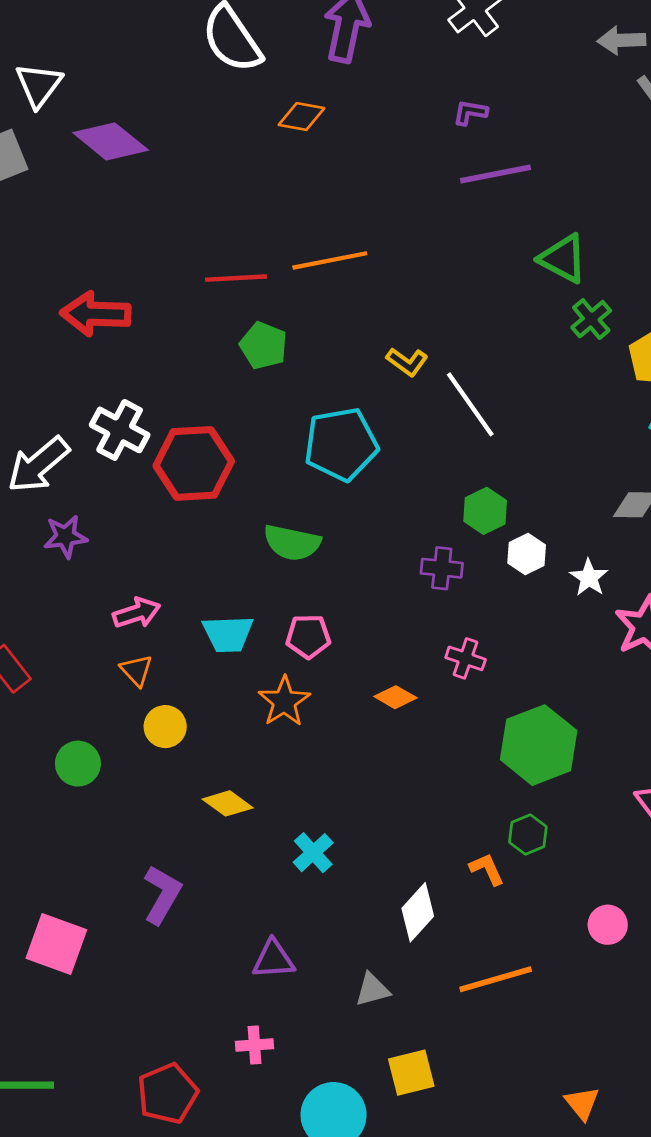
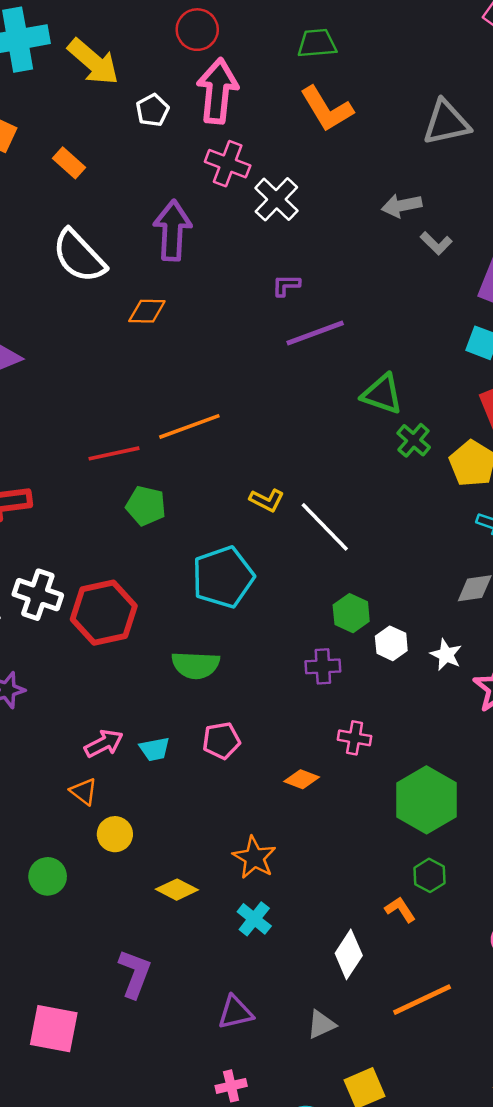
pink arrow: (137, 613) -> (104, 744), moved
cyan trapezoid: (228, 634) -> (155, 749), size x0.7
orange star: (284, 701) -> (254, 858), moved

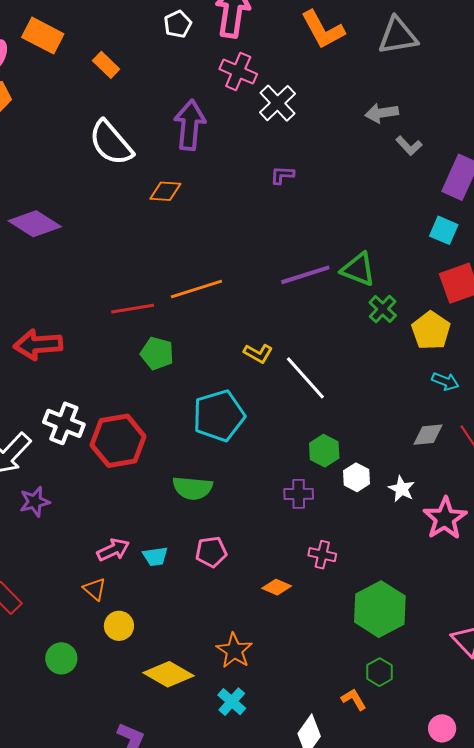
gray triangle: (446, 123) -> (398, 36), moved
purple line: (315, 333) -> (305, 275), moved
yellow diamond: (177, 890) -> (168, 674), size x1.4

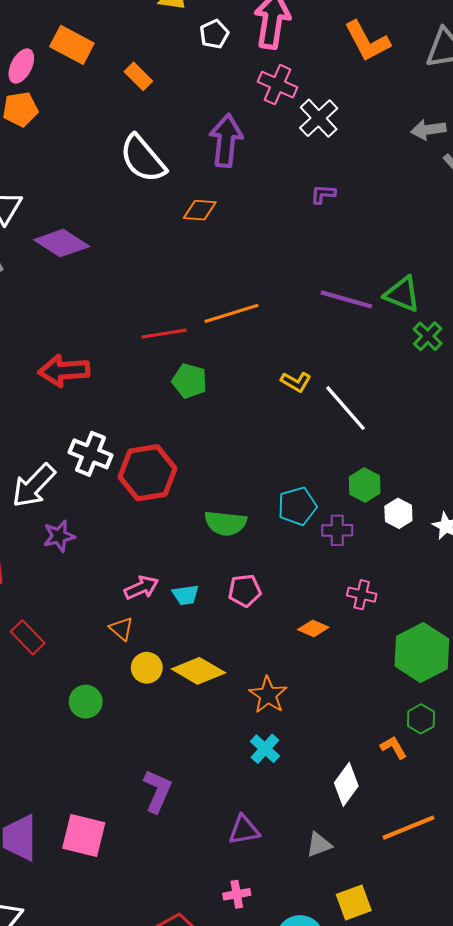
purple line: (305, 275) -> (346, 299), turned 33
cyan pentagon: (219, 416) -> (297, 506), moved, size x0.7
yellow diamond: (168, 674) -> (198, 671), moved

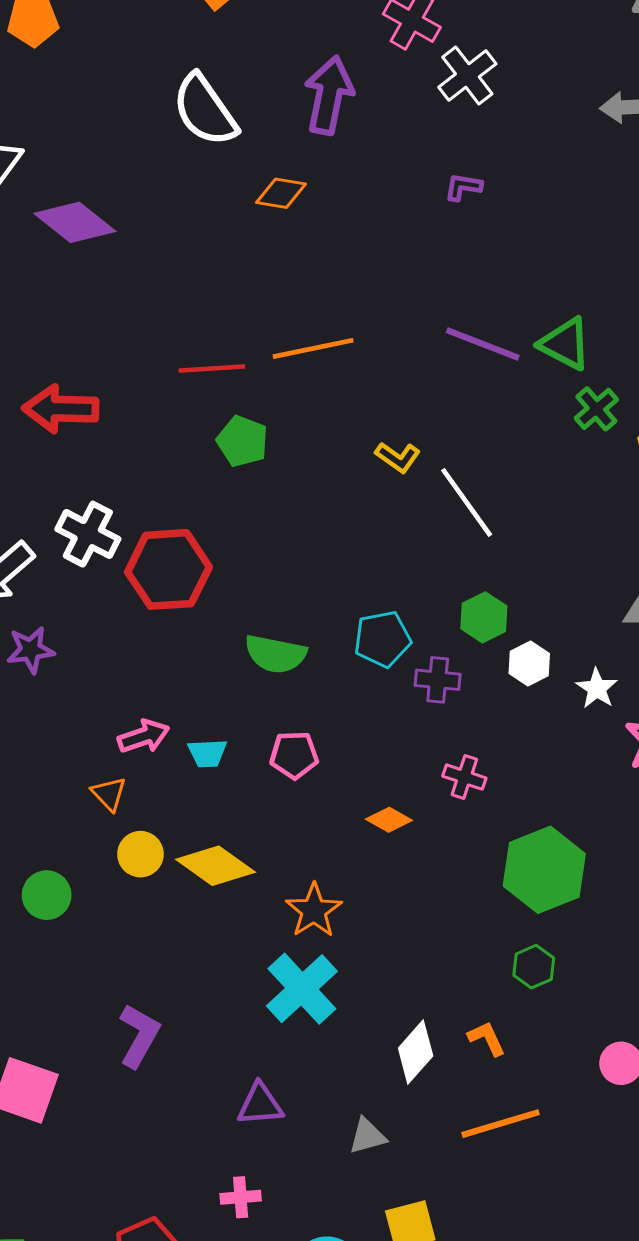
orange L-shape: (394, 747) -> (487, 1038), moved
cyan cross: (265, 749) -> (302, 989), size x1.6

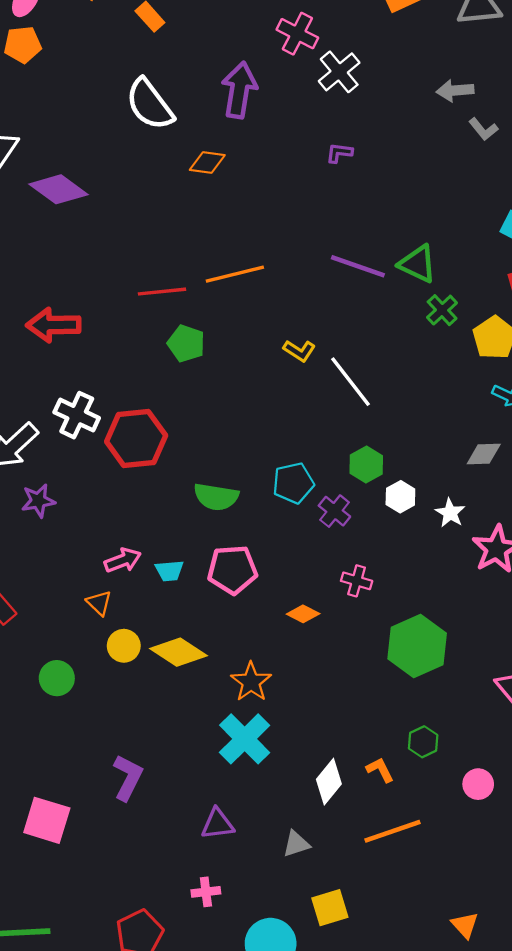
purple cross: (438, 680) -> (334, 511), turned 36
pink pentagon: (294, 755) -> (232, 570), size x1.4
green hexagon: (534, 967) -> (423, 742), moved

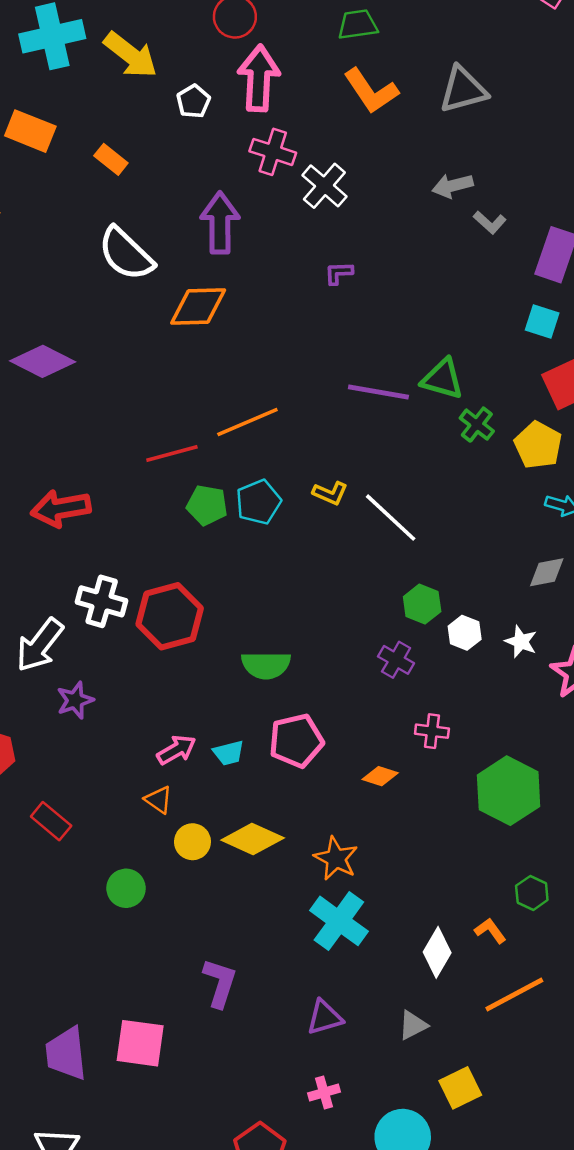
orange diamond: (207, 163) -> (198, 307), size x1.5
cyan pentagon: (293, 483) -> (258, 502), moved

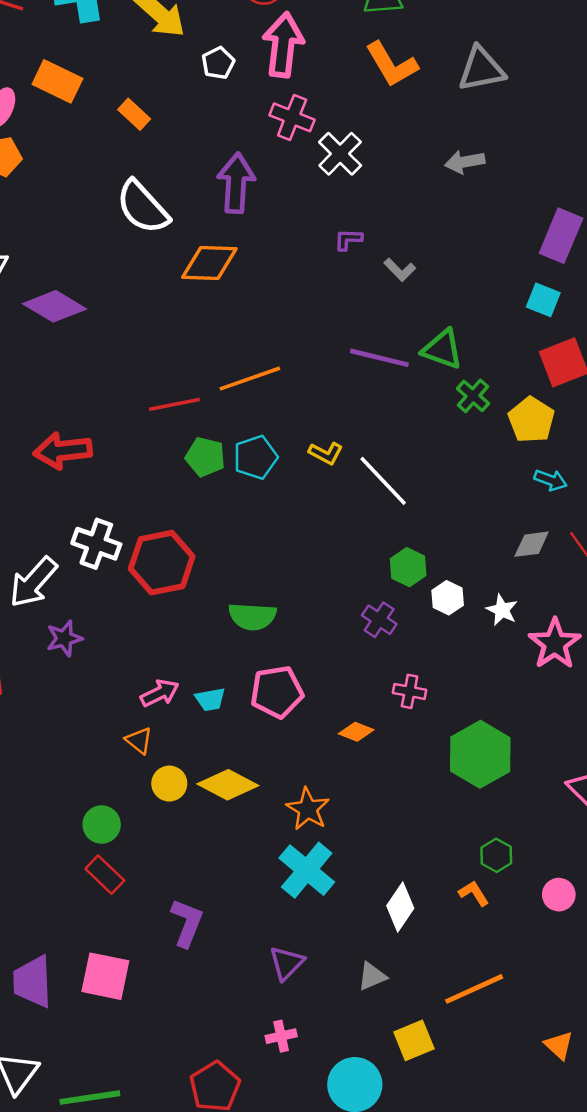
gray L-shape: (490, 222) -> (400, 270), moved
red rectangle: (51, 821) -> (105, 875), moved
orange L-shape: (490, 931) -> (474, 893), moved
orange line: (514, 995) -> (474, 989), moved
purple triangle: (325, 1017) -> (287, 963), turned -33

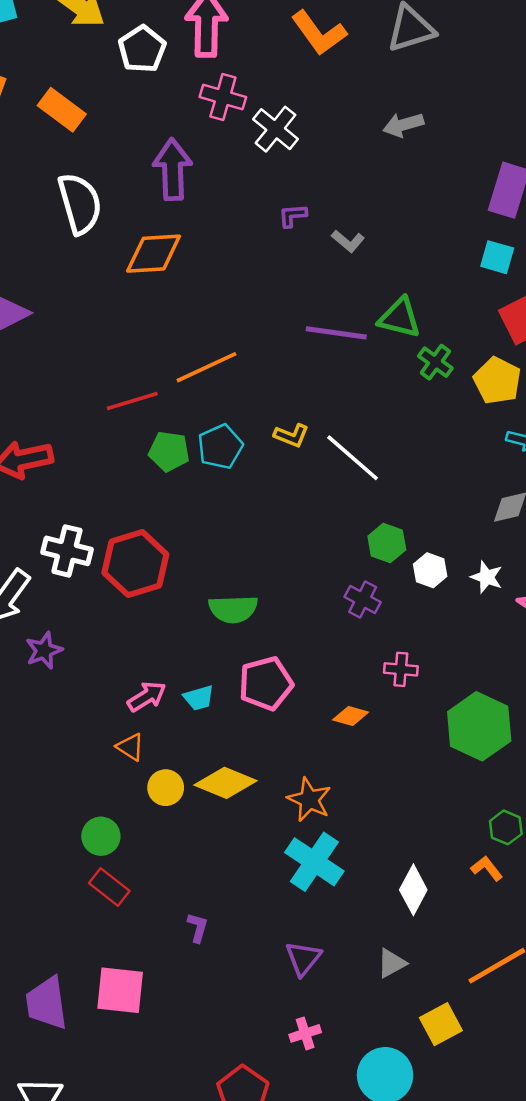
white pentagon: (218, 63) -> (142, 49), size x1.4
orange rectangle: (134, 114) -> (62, 110), size x1.4
white semicircle: (143, 207) -> (80, 204), turned -148
purple L-shape: (187, 923) -> (198, 928), size x0.6

